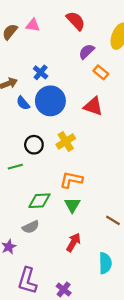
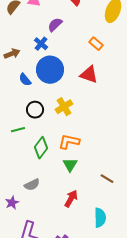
purple semicircle: (87, 52) -> (55, 25), moved
blue semicircle: (23, 103) -> (25, 80), moved
green diamond: (39, 201) -> (41, 148), moved, turned -50

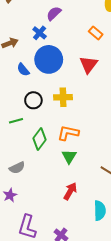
red triangle: (89, 75) -> (89, 65), turned 48
yellow cross: (64, 107) -> (63, 97), turned 30
gray semicircle: (32, 185) -> (17, 168), moved

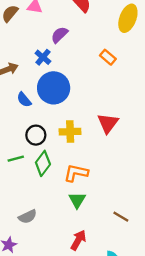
red triangle: (89, 65) -> (108, 123), moved
green diamond: (40, 139) -> (43, 163), moved
gray semicircle: (17, 168) -> (28, 217), moved

